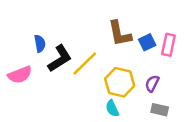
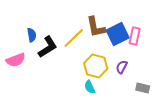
blue square: (147, 42) -> (118, 34), size x1.6
yellow line: (85, 63) -> (74, 38), moved
gray rectangle: (160, 110) -> (143, 88), moved

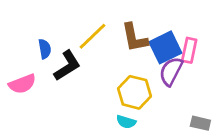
yellow line: (74, 38) -> (92, 36), moved
purple semicircle: (122, 67) -> (171, 71), moved, size x1.5
cyan semicircle: (90, 87) -> (126, 122), turned -48

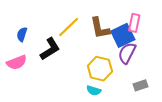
blue semicircle: (45, 49) -> (22, 34), moved, turned -152
pink rectangle: (189, 50) -> (134, 23), moved
gray rectangle: (200, 123) -> (141, 85), moved, turned -32

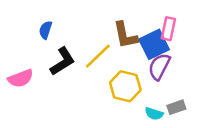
yellow line: (69, 27) -> (98, 56), moved
blue semicircle: (22, 34) -> (45, 30), moved
cyan semicircle: (94, 91) -> (154, 114), moved

